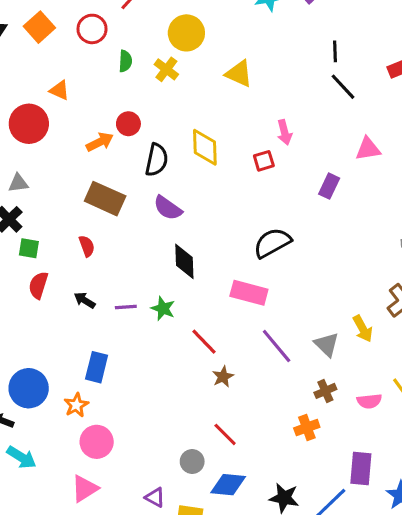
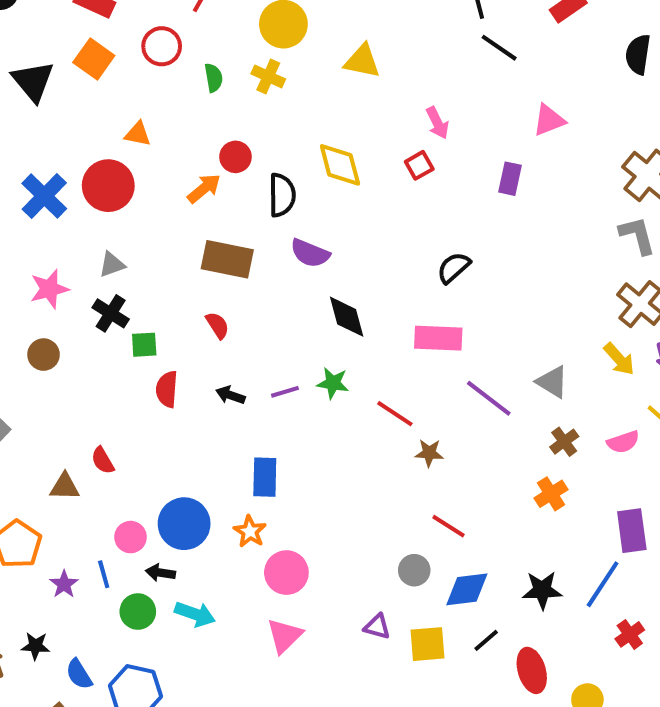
black semicircle: (272, 243) -> (454, 268), size x0.7
yellow arrow: (363, 329) -> (619, 359), moved
brown star: (223, 377) -> (429, 453), turned -30

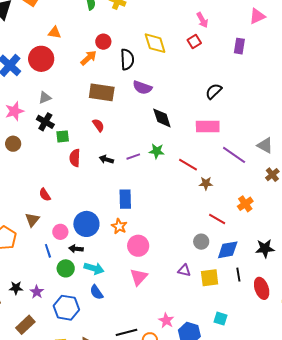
brown triangle: (65, 487) -> (32, 220), moved, turned -49
orange cross: (551, 494) -> (245, 204), moved
purple star: (64, 584) -> (37, 292), moved
black line: (486, 640) -> (238, 275), turned -56
blue semicircle: (79, 674) -> (96, 292), moved

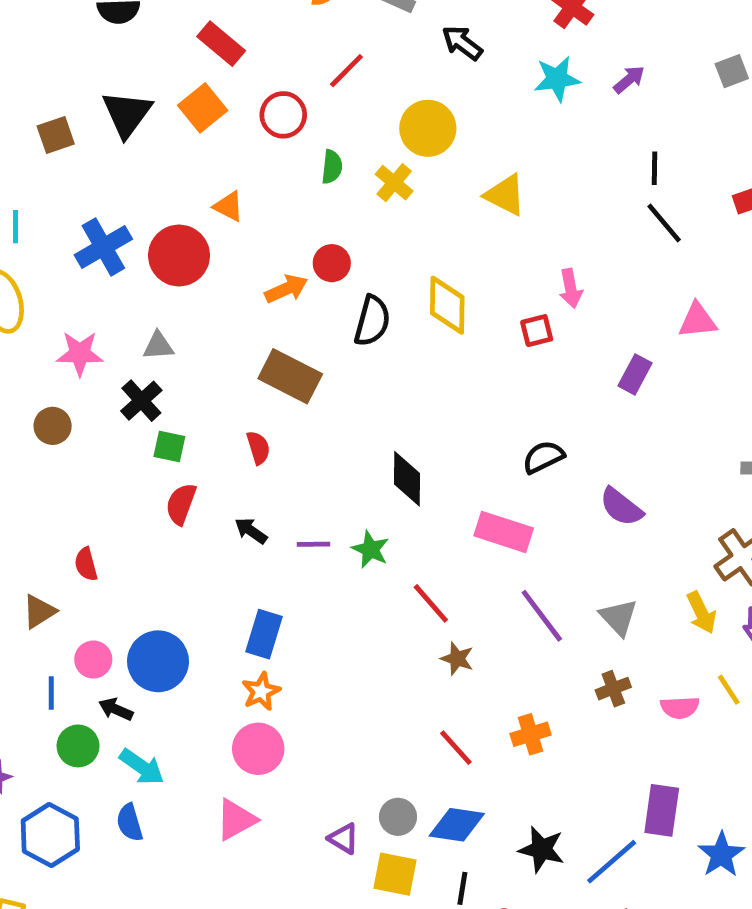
purple semicircle: (142, 87) -> (621, 507), moved
orange star: (119, 226) -> (261, 692), moved
gray circle: (201, 242) -> (398, 817), moved

